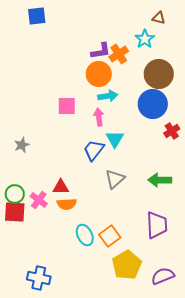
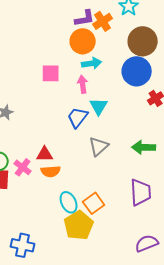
yellow pentagon: (127, 265) -> (79, 225), moved

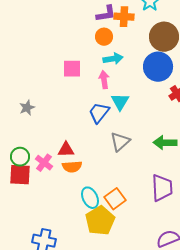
orange cross: (103, 21) -> (124, 17), turned 36
orange circle: (83, 41) -> (104, 37), size x0.7

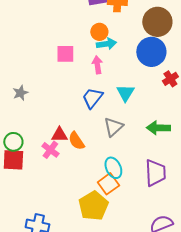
orange circle: (104, 37) -> (99, 32), moved
cyan triangle: (120, 102) -> (125, 93), moved
pink cross: (44, 163) -> (50, 150), moved
orange semicircle: (72, 167) -> (76, 141), moved, turned 60
cyan ellipse: (90, 198) -> (113, 168), moved

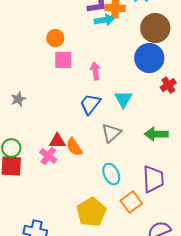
orange circle: (99, 32) -> (55, 38), moved
cyan arrow: (106, 44) -> (104, 20), moved
orange square: (108, 184) -> (131, 202), moved

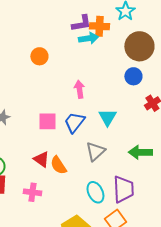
blue circle: (149, 58) -> (133, 76), size x0.6
pink square: (63, 60) -> (47, 121), moved
red triangle: (57, 141) -> (41, 159), turned 36
pink cross: (48, 156) -> (32, 192), moved, turned -30
purple trapezoid: (153, 179) -> (123, 189), moved

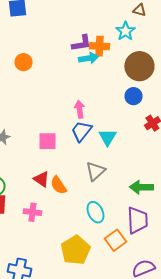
orange circle: (39, 56) -> (23, 62), moved
blue trapezoid: (74, 122) -> (81, 131), moved
green arrow: (140, 152) -> (141, 187), moved
purple trapezoid: (123, 189) -> (137, 220), moved

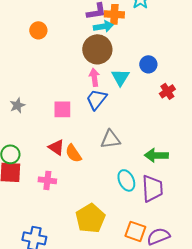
brown circle: (139, 66) -> (97, 49), moved
cyan triangle: (107, 137) -> (120, 77), moved
gray triangle: (95, 171) -> (110, 139), turned 35
cyan ellipse: (95, 212) -> (126, 180), moved
orange square: (115, 240) -> (135, 231), moved, turned -35

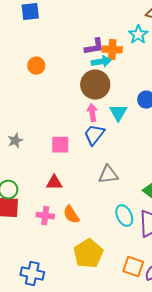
red triangle: (56, 147) -> (54, 183), turned -36
orange semicircle: (73, 153) -> (71, 215), moved

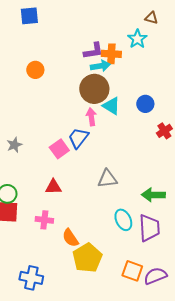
cyan triangle: (118, 113) -> (111, 106), moved, turned -30
blue trapezoid: (94, 135) -> (78, 138), moved
pink square: (60, 145) -> (59, 149), turned -36
orange semicircle: (71, 215) -> (70, 238), moved

